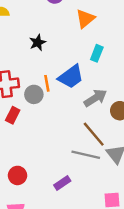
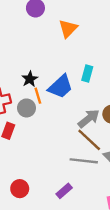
black star: (38, 43) -> (30, 79), moved
cyan rectangle: (97, 53) -> (87, 73), moved
gray arrow: (95, 98) -> (89, 119), moved

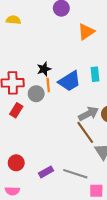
cyan rectangle: (87, 73) -> (95, 74), turned -32
gray line: (84, 161) -> (75, 174), moved
purple rectangle: (64, 191) -> (46, 172), moved

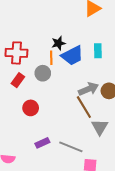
black star: (44, 69) -> (58, 43), moved
gray circle: (36, 94) -> (43, 73), moved
red circle: (16, 163) -> (31, 108), moved

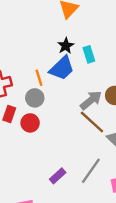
black star: (58, 43) -> (66, 46), moved
red circle: (31, 108) -> (30, 123), moved
gray line: (71, 147) -> (91, 171), turned -60

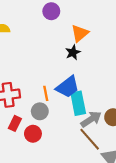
black star: (66, 46) -> (73, 52), moved
cyan rectangle: (89, 54) -> (78, 103), moved, size x1.5

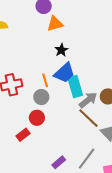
orange triangle: (80, 33) -> (55, 24), moved, turned 30
black star: (73, 52) -> (61, 50), moved
red rectangle: (15, 123) -> (23, 135), moved, turned 32

